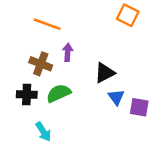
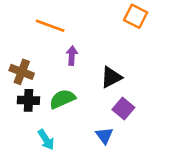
brown cross: (41, 64) -> (22, 72), moved
blue triangle: (116, 97) -> (104, 136), moved
purple square: (139, 107) -> (123, 108), moved, turned 30

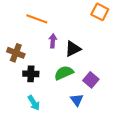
black triangle: (111, 77) -> (73, 49), moved
green semicircle: (62, 99) -> (64, 73), moved
black cross: (28, 100) -> (31, 74), moved

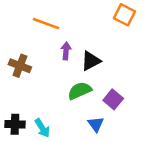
black cross: (31, 74) -> (15, 124), moved

